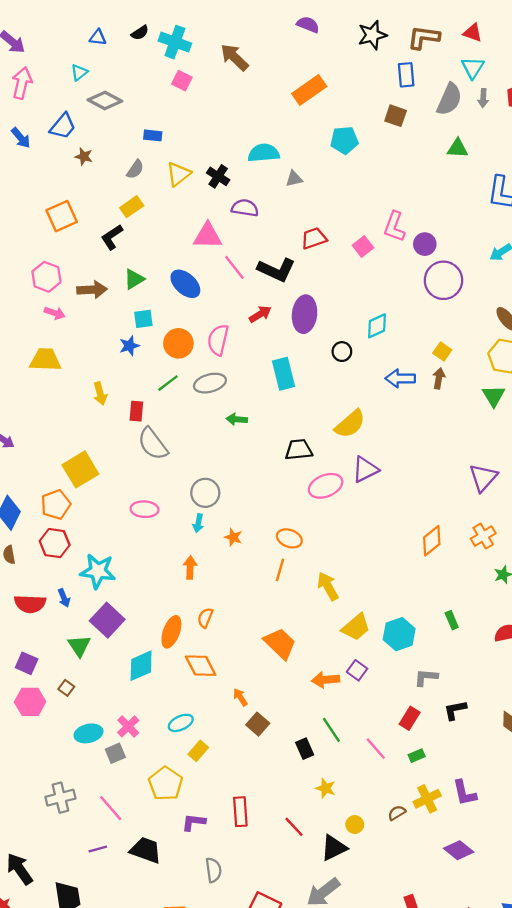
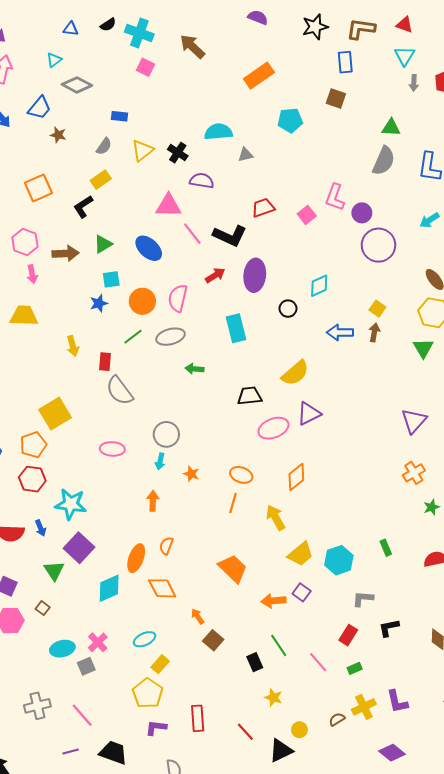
gray semicircle: (449, 99) -> (384, 161), moved
pink arrow: (55, 313) -> (32, 274), turned 60
orange diamond: (432, 541) -> (296, 477), moved
yellow pentagon: (166, 784) -> (148, 693), moved

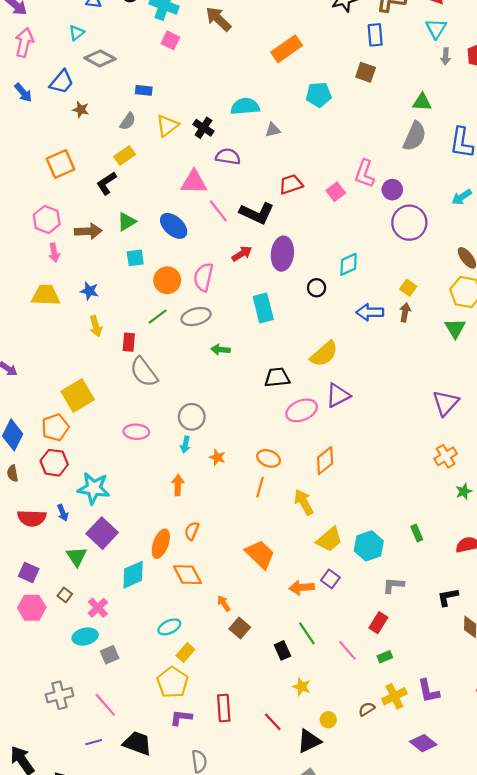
blue star: (99, 303) -> (89, 291), moved, turned 30
black L-shape: (389, 628) -> (448, 597), moved
pink cross: (98, 642) -> (98, 608), moved

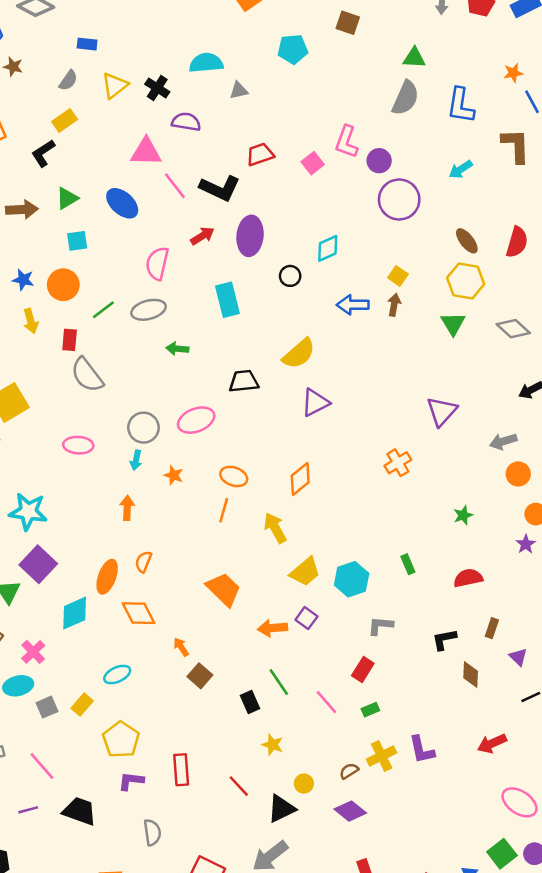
orange circle: (167, 280) -> (63, 285), moved
pink ellipse: (302, 410) -> (196, 420), moved
orange cross: (446, 456) -> (398, 463), moved
yellow rectangle: (185, 653) -> (82, 705), moved
purple diamond: (423, 743) -> (350, 811), moved

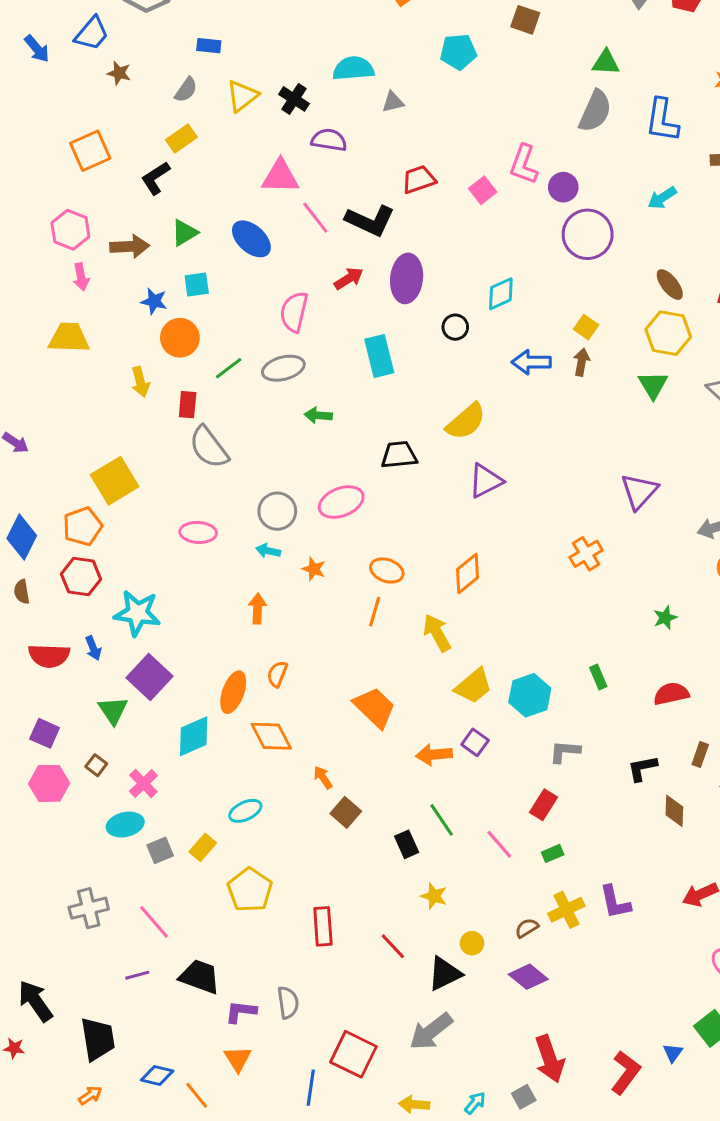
blue star: (23, 280) -> (154, 301), moved
cyan arrow: (136, 460) -> (268, 551), turned 90
purple L-shape: (131, 781) -> (241, 1012), moved

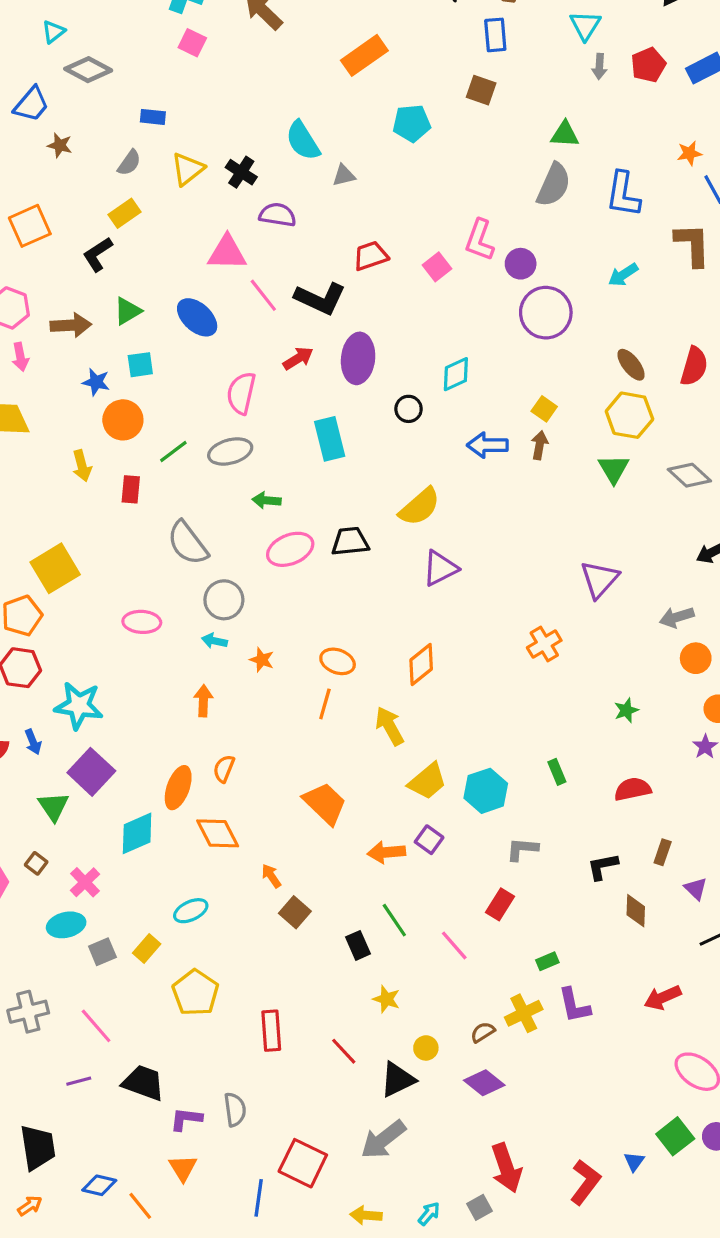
cyan semicircle: (353, 68) -> (303, 141), turned -117
gray semicircle: (209, 447) -> (188, 543), moved
pink ellipse: (341, 502) -> (290, 549), moved
green rectangle: (553, 853) -> (547, 961), moved

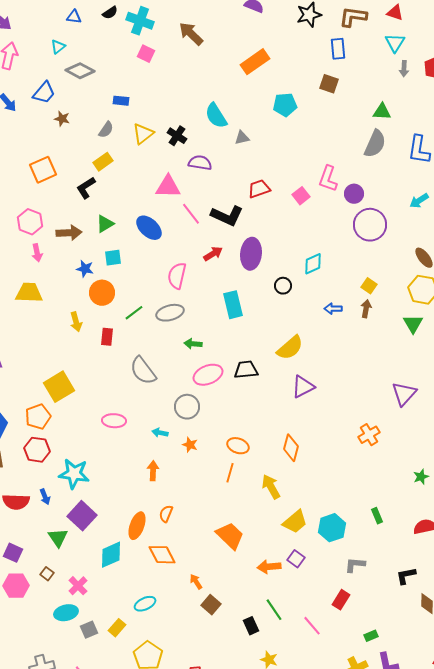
blue arrow: (487, 445) -> (333, 309), size x0.7
gray circle: (224, 600) -> (187, 407), moved
orange diamond: (421, 665) -> (291, 448), turned -36

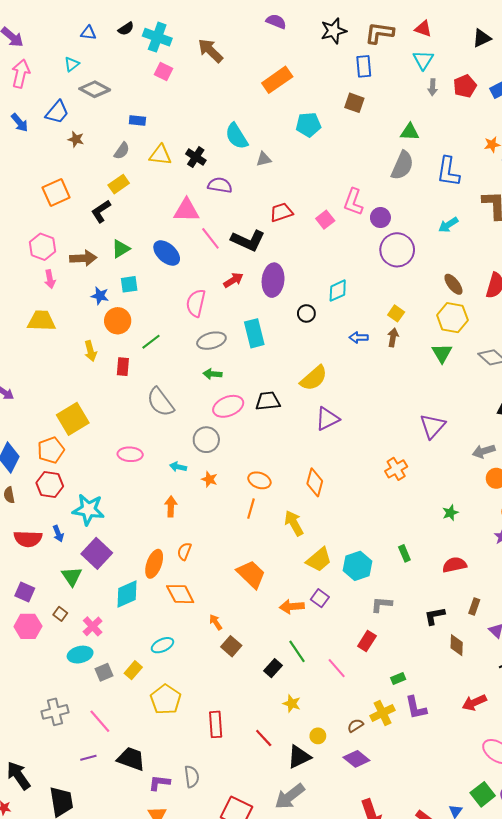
yellow triangle: (143, 134) -> (160, 155), turned 45
gray ellipse: (170, 313) -> (211, 341), moved
black rectangle: (251, 626) -> (273, 668), turned 66

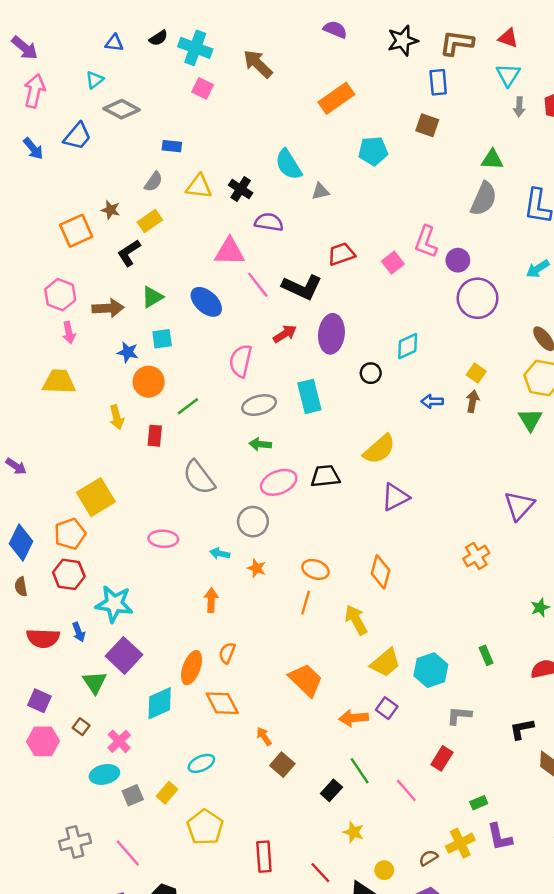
brown star: (76, 139) -> (111, 210), moved

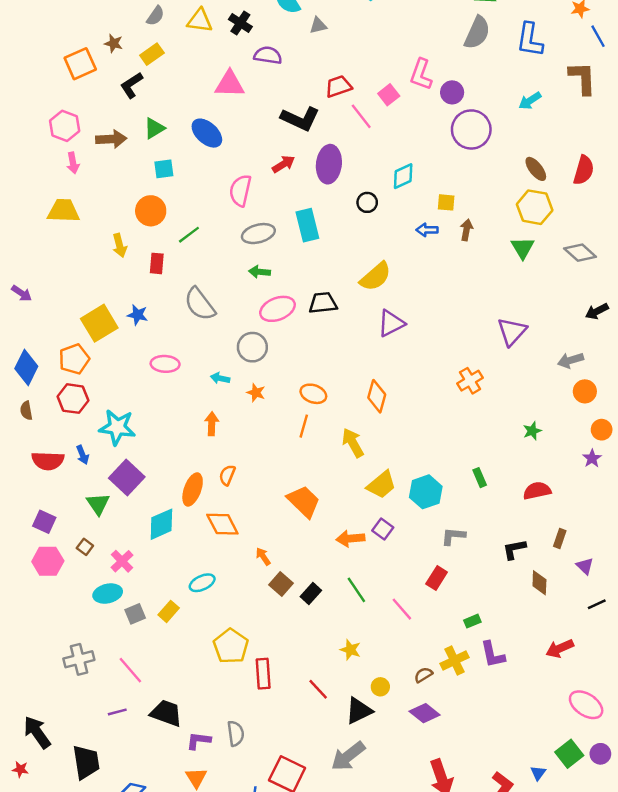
pink line: (258, 285) -> (361, 116), moved
blue star: (128, 352) -> (138, 315), moved
yellow square: (476, 373) -> (446, 202), moved, turned -30
black rectangle: (331, 790) -> (311, 594), moved
yellow pentagon: (205, 827) -> (231, 646), moved

